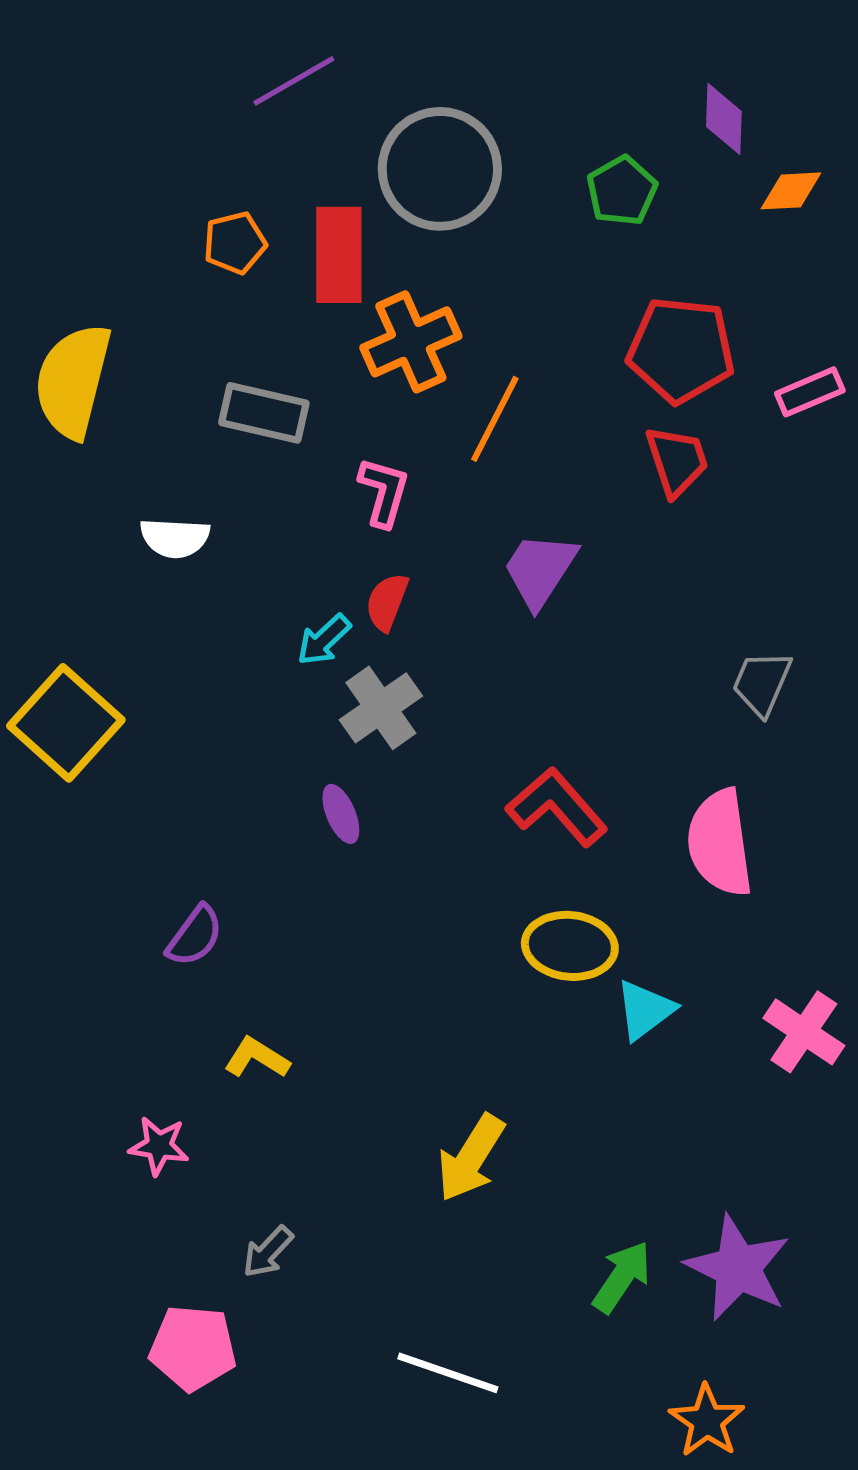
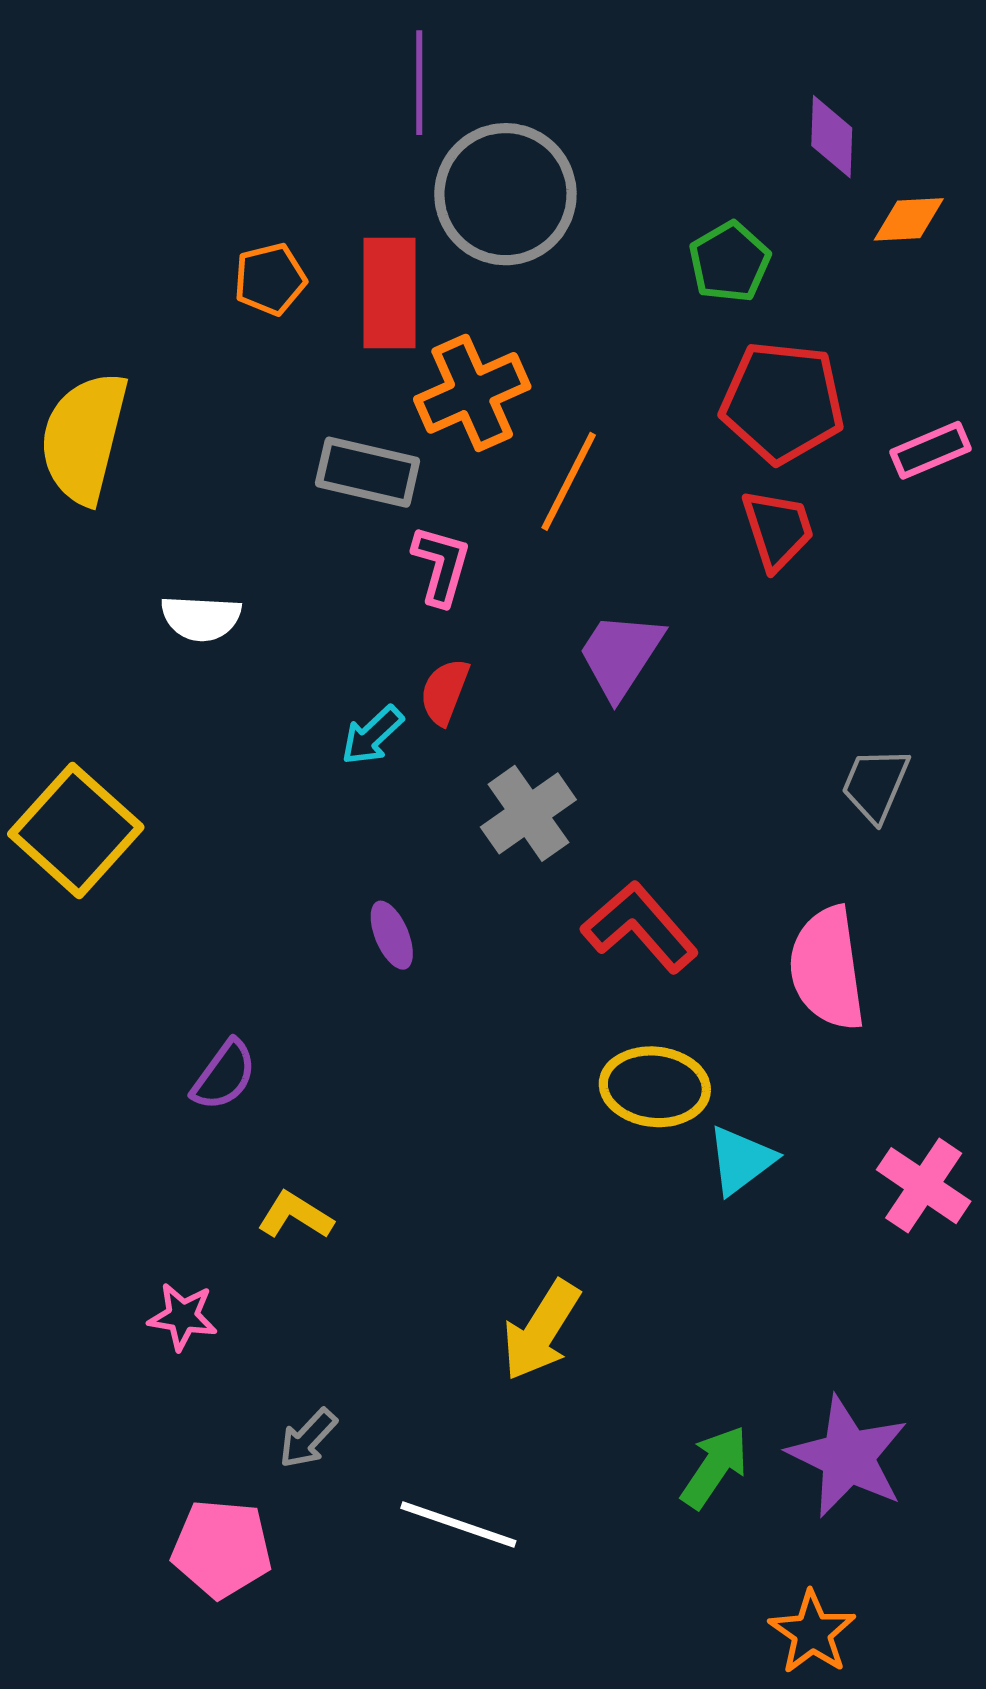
purple line: (294, 81) -> (419, 83), moved, turned -60
green pentagon: (622, 191) -> (729, 262), moved
gray rectangle: (264, 413) -> (368, 472), moved
gray cross: (381, 708) -> (528, 813), moved
white line: (448, 1373) -> (458, 1524), moved

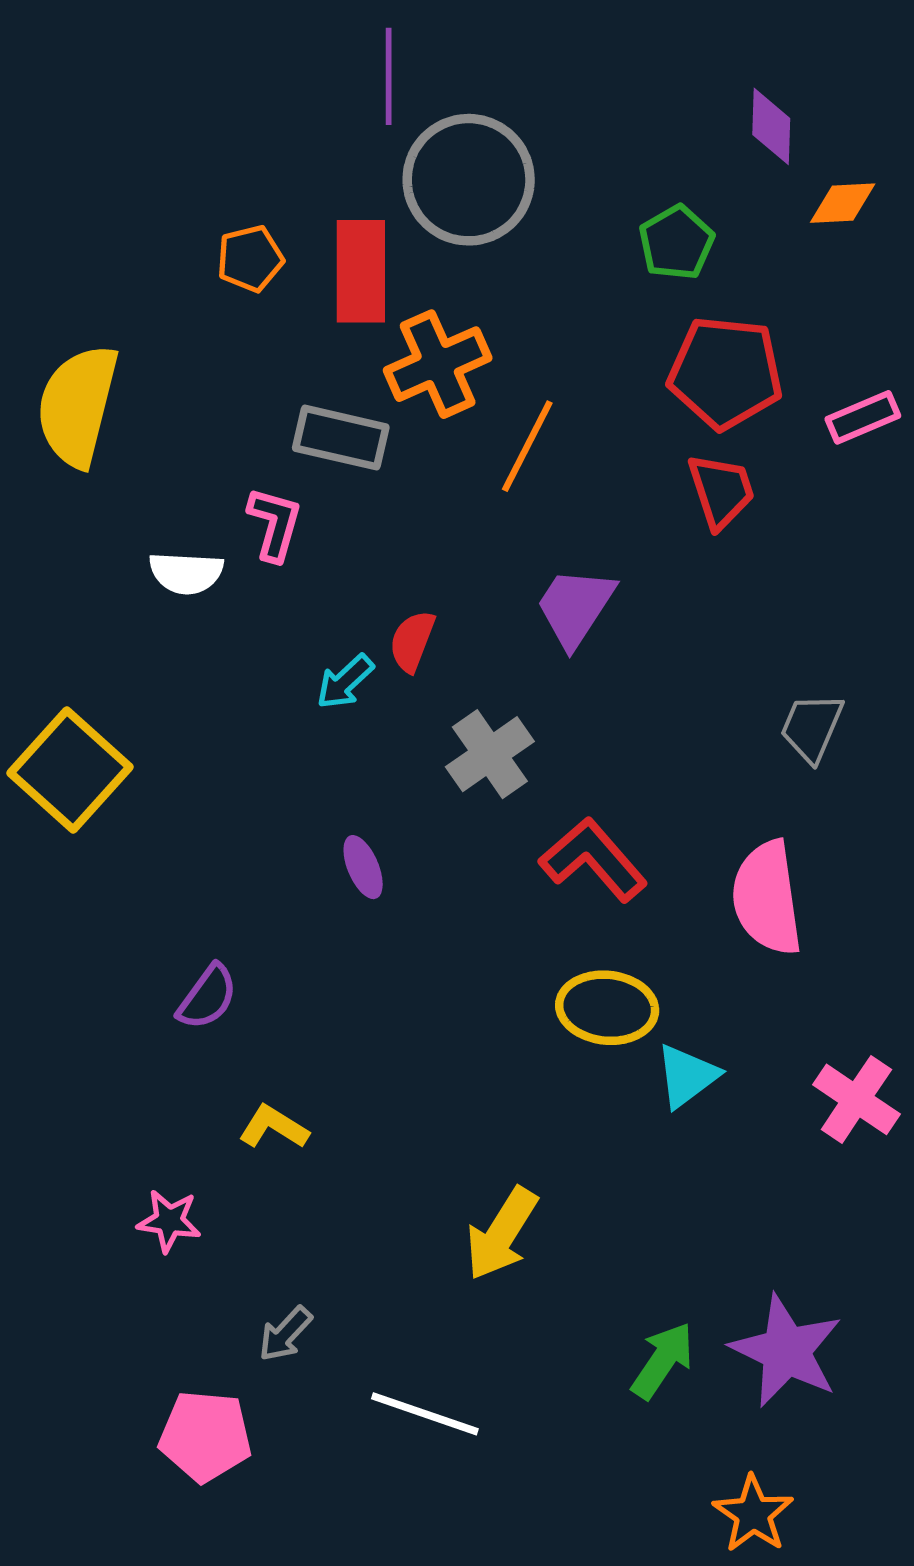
pink L-shape: (441, 565) -> (275, 524), moved

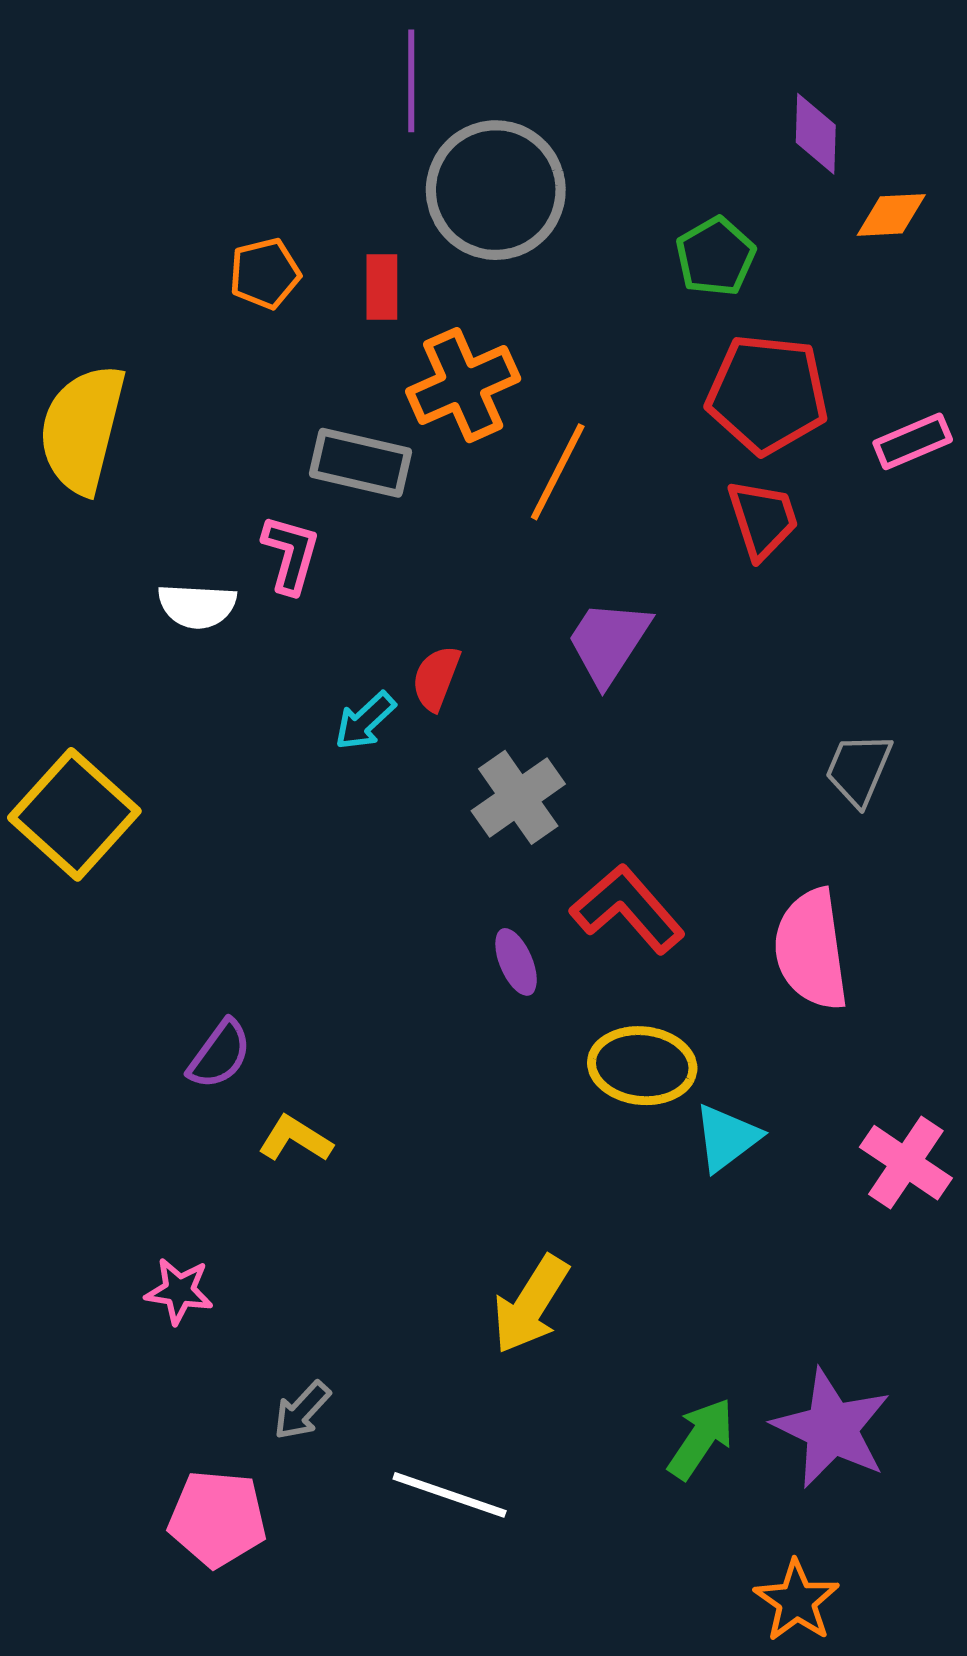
red rectangle: (361, 271) -> (382, 287), size x0.6
purple ellipse: (363, 867) -> (516, 962), moved
yellow L-shape: (274, 1127) -> (295, 1139), moved

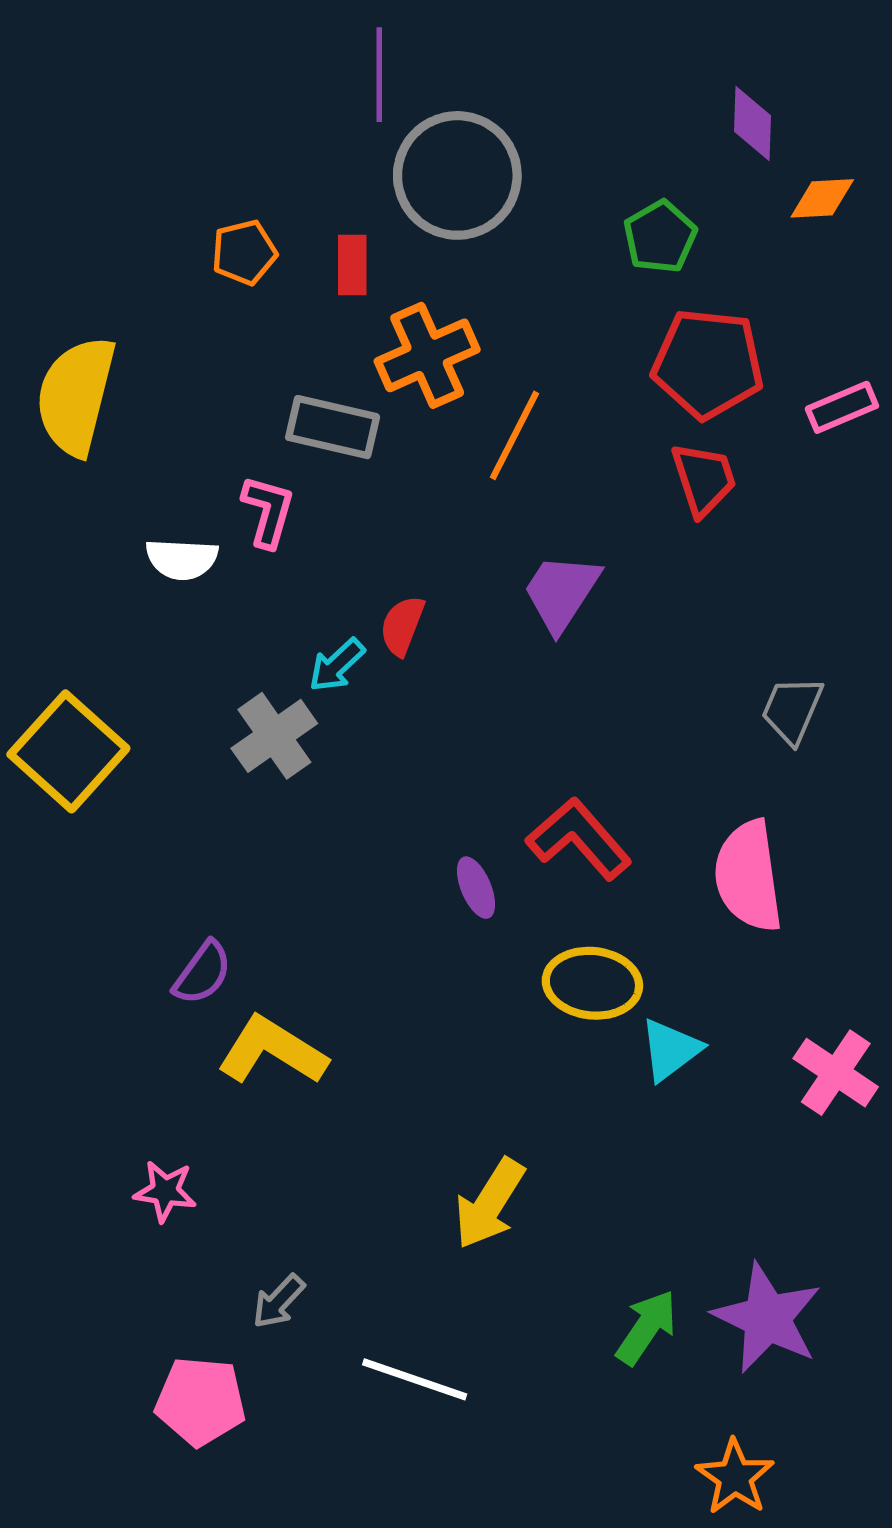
gray cross: (518, 797) -> (274, 736), moved
yellow L-shape: (295, 1139) -> (272, 1051), size x1.6

